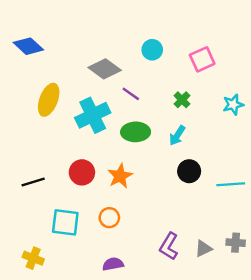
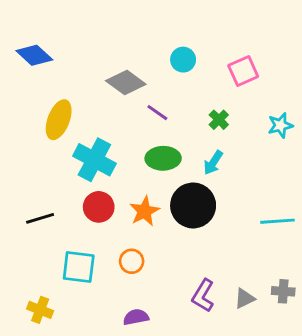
cyan cross: (93, 115) -> (94, 160), moved, turned -36
black circle: (189, 171) -> (193, 205), moved, size x1.6

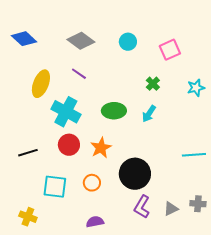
gray diamond: (126, 82) -> (81, 41), moved
purple line: (157, 113) -> (79, 74), moved
black circle: (193, 205) -> (135, 174), moved

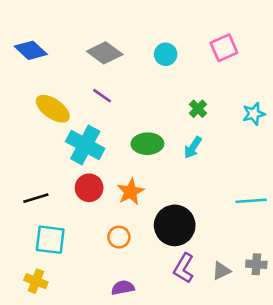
pink square: (170, 50) -> (224, 48), moved
yellow ellipse: (41, 84) -> (53, 109), turned -76
cyan square: (55, 187) -> (50, 240), moved

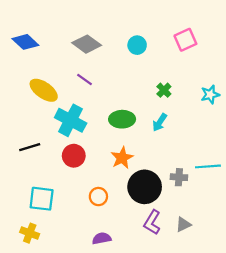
orange star: (131, 192) -> (122, 158), moved
black line: (36, 198) -> (30, 147), moved
gray cross: (256, 264) -> (179, 177), moved

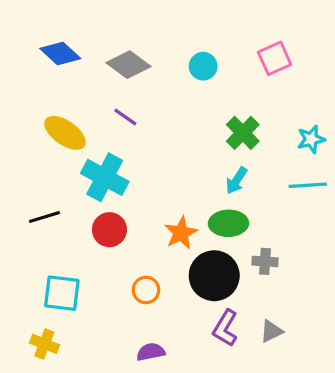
blue diamond: (25, 42) -> (60, 54), moved
green cross: (164, 90) -> (243, 133), size x1.5
green ellipse: (122, 119) -> (228, 223), moved
cyan line: (208, 166) -> (308, 185), moved

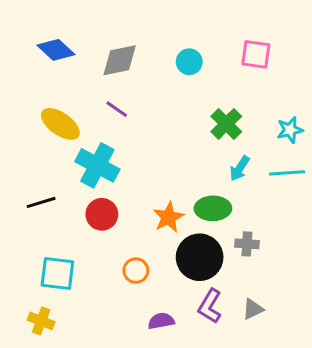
pink square: (275, 58) -> (256, 54), turned 32
gray diamond: (129, 65) -> (120, 60), turned -48
cyan arrow: (236, 180) -> (240, 168), moved
purple semicircle: (151, 352) -> (161, 321), moved

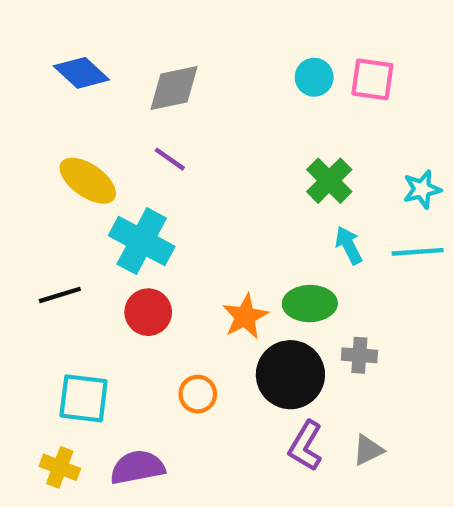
cyan circle: (189, 62) -> (314, 77), moved
cyan arrow: (240, 168) -> (349, 245), turned 120
purple semicircle: (161, 321) -> (137, 467), moved, size x1.4

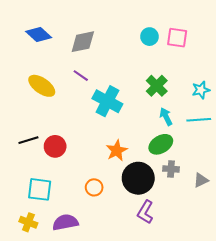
cyan cross: (142, 241) -> (107, 101), moved
green ellipse: (310, 304) -> (161, 144), moved, turned -30
red circle: (148, 312) -> (55, 146), moved
gray triangle: (368, 450) -> (201, 180), moved

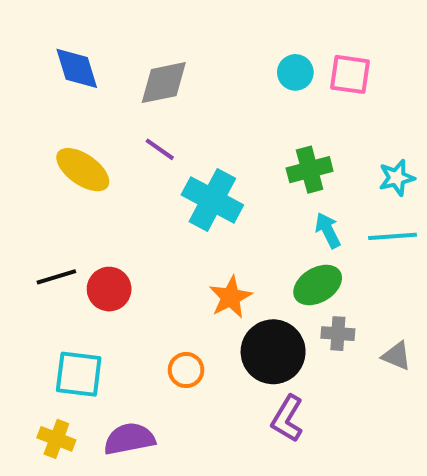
blue diamond: (39, 35) -> (77, 68), turned 30
green cross: (157, 86) -> (310, 170), turned 30
gray triangle: (201, 180) -> (397, 356), turned 49

